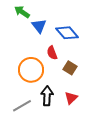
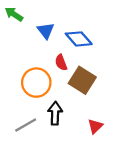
green arrow: (22, 12) -> (14, 14), moved
brown square: (70, 68) -> (82, 80), size x1.6
red triangle: (71, 98) -> (95, 126), moved

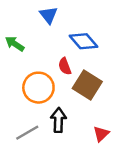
green arrow: (14, 14) -> (15, 44), moved
blue triangle: (46, 31) -> (48, 15), moved

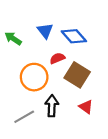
blue triangle: (48, 15) -> (45, 31), moved
red semicircle: (65, 66) -> (57, 58), turned 88
red triangle: (101, 134) -> (86, 107), moved, turned -40

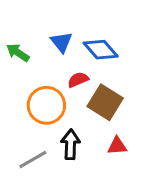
red triangle: (86, 107) -> (117, 146), turned -40

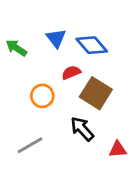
orange circle: (46, 105) -> (42, 96), size x0.7
black arrow: (70, 144) -> (82, 129), moved, turned -44
red triangle: (117, 146) -> (118, 149), moved

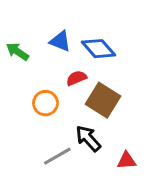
blue triangle: (56, 38) -> (60, 41), turned -30
gray line: (30, 145) -> (57, 156), moved

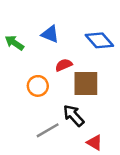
blue diamond: (99, 49) -> (99, 40), moved
brown square: (103, 100) -> (86, 83), turned -32
red triangle: (127, 161) -> (95, 143), moved, turned 35

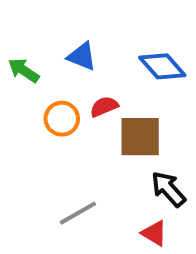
orange circle: (38, 86) -> (62, 119), moved
black arrow: (74, 116) -> (168, 189), moved

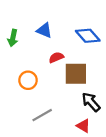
green arrow: (24, 70) -> (13, 38), turned -112
orange circle: (62, 119) -> (28, 80), moved

